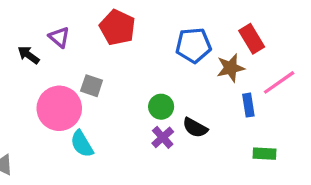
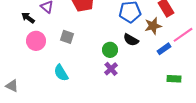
blue rectangle: (248, 105) -> (164, 49), turned 64
pink circle: (59, 108) -> (36, 41), moved, size x0.7
black semicircle: (195, 128) -> (131, 40), moved

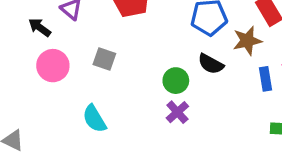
blue rectangle: (164, 49) -> (265, 79), turned -64

